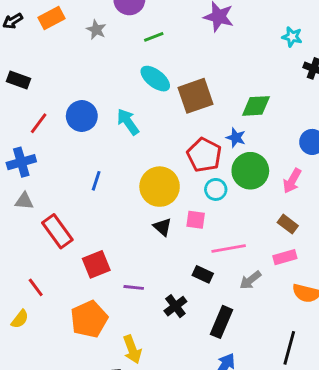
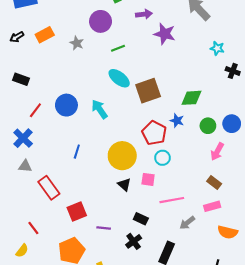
blue cross: (21, 162) -> (23, 138), turned -30
green circle: (250, 171) -> (208, 126), moved, size x0.6
black rectangle: (203, 274) -> (141, 219), moved

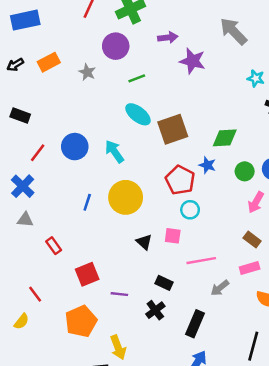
yellow circle: (122, 156) -> (126, 197), moved
red rectangle: (49, 188) -> (54, 246), size x0.6

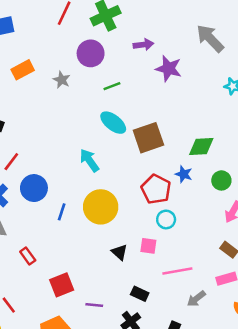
blue circle: (75, 147) -> (34, 188), moved

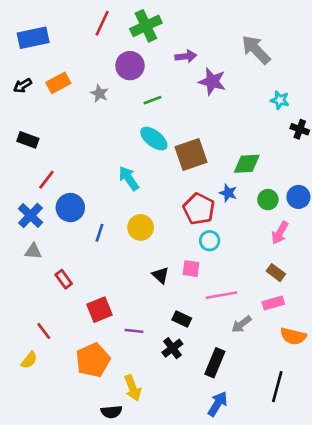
yellow circle: (101, 207) -> (141, 227), size x0.7

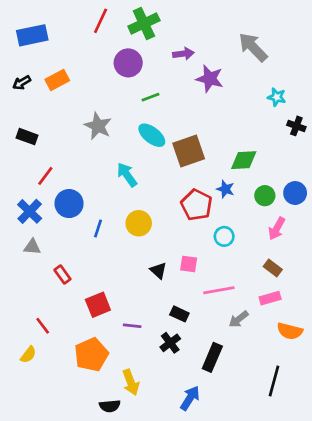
gray star: (99, 93) -> (98, 126), moved, size x1.5
cyan circle: (210, 241) -> (224, 236), moved
blue arrow: (218, 404) -> (190, 398), moved

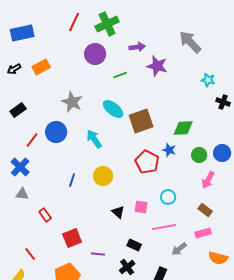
green line: (151, 97) -> (120, 75), moved
black rectangle: (27, 137) -> (18, 110), turned -56
blue circle: (69, 204) -> (56, 132), moved
cyan circle: (224, 236) -> (168, 197), moved

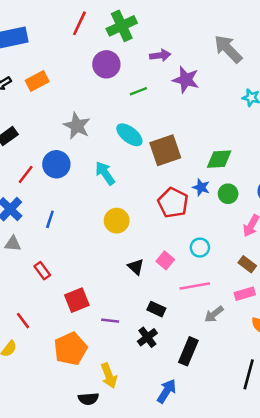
green circle: (199, 155) -> (228, 194), moved
blue line: (72, 180) -> (50, 219), moved
pink square: (141, 207) -> (165, 260), turned 32

